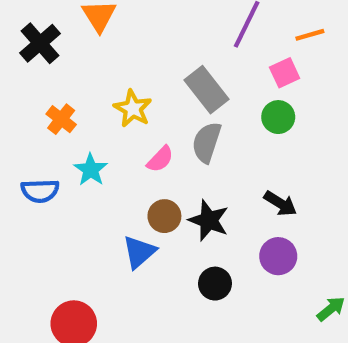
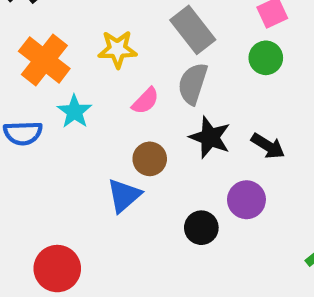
yellow star: (133, 109) -> (117, 49), turned -30
orange cross: (61, 119) -> (44, 60), size x1.6
black star: (209, 220) -> (210, 137), moved
purple circle: (278, 256) -> (246, 200), moved

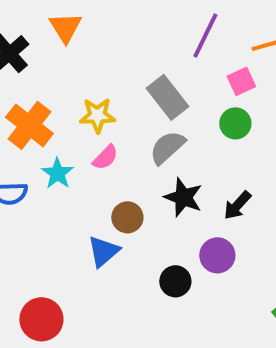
gray semicircle: (193, 84) -> (167, 147), turned 30
pink semicircle: (145, 101) -> (105, 157), moved
black arrow: (268, 146) -> (237, 205), turned 100

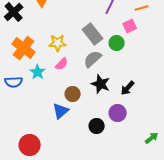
green circle: (235, 123) -> (117, 43), moved

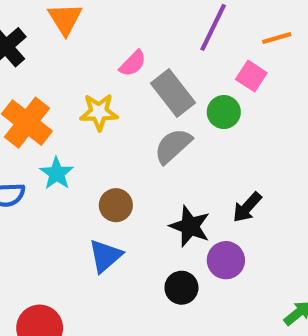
pink square: (130, 26) -> (251, 76), turned -32
pink semicircle: (62, 64) -> (133, 63), moved
black star: (101, 84) -> (190, 226), moved
brown circle: (73, 94) -> (116, 205), moved

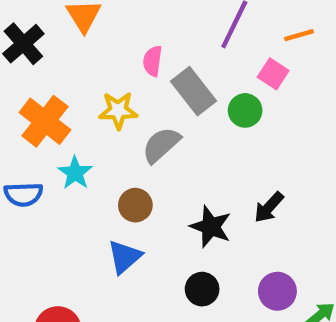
pink semicircle: (133, 63) -> (153, 61), turned 144
gray semicircle: (173, 146) -> (161, 145), moved
purple circle: (226, 260) -> (277, 291), moved

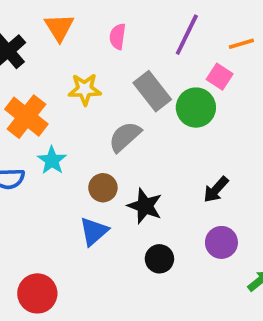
pink semicircle: (153, 61) -> (118, 36), moved
yellow star: (118, 110) -> (85, 89), moved
green circle: (245, 110) -> (196, 108), size x1.4
black star: (211, 227) -> (145, 206), moved
purple circle: (277, 291) -> (221, 242), moved

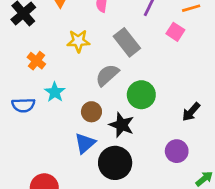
green circle: (196, 108) -> (141, 95), moved
orange cross: (26, 117) -> (36, 61), size x0.6
black arrow: (216, 190) -> (191, 112), moved
black circle: (159, 259) -> (115, 163), moved, size x1.6

